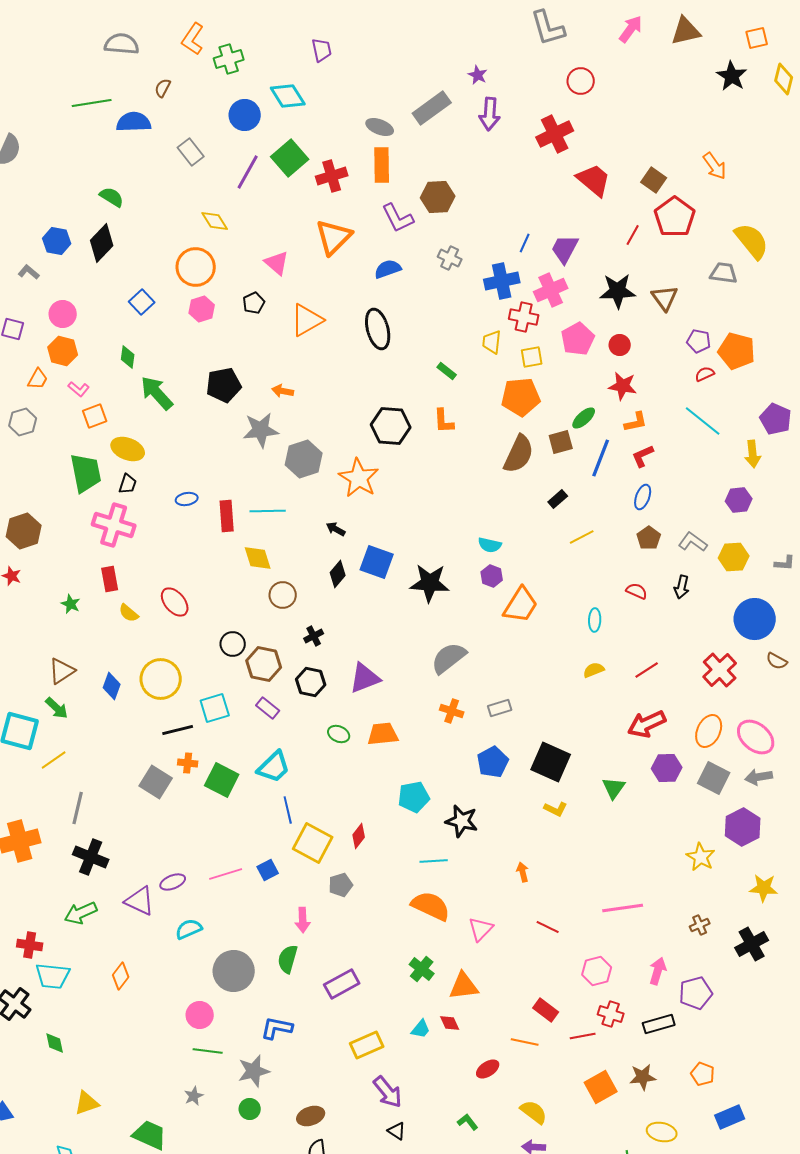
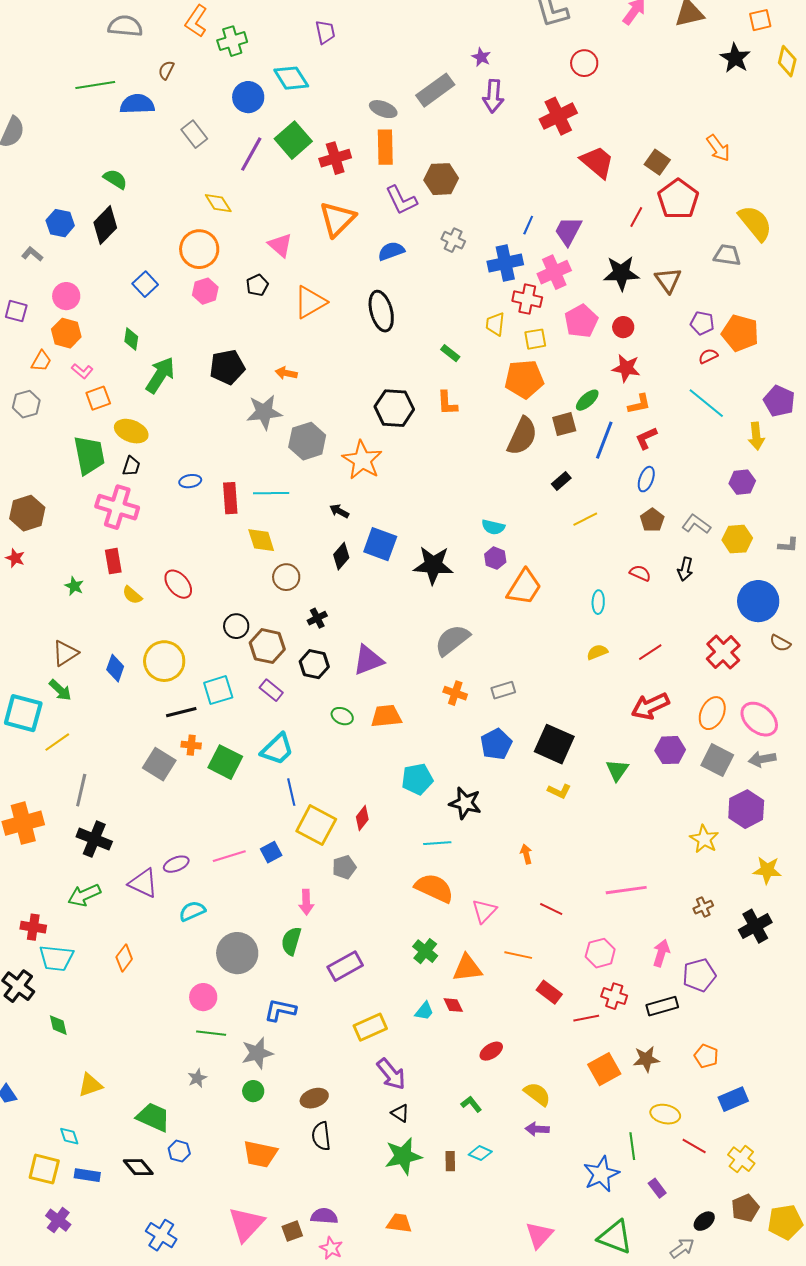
green arrow: (157, 393) -> (160, 375), turned 75
orange line: (525, 1042) -> (518, 955), moved

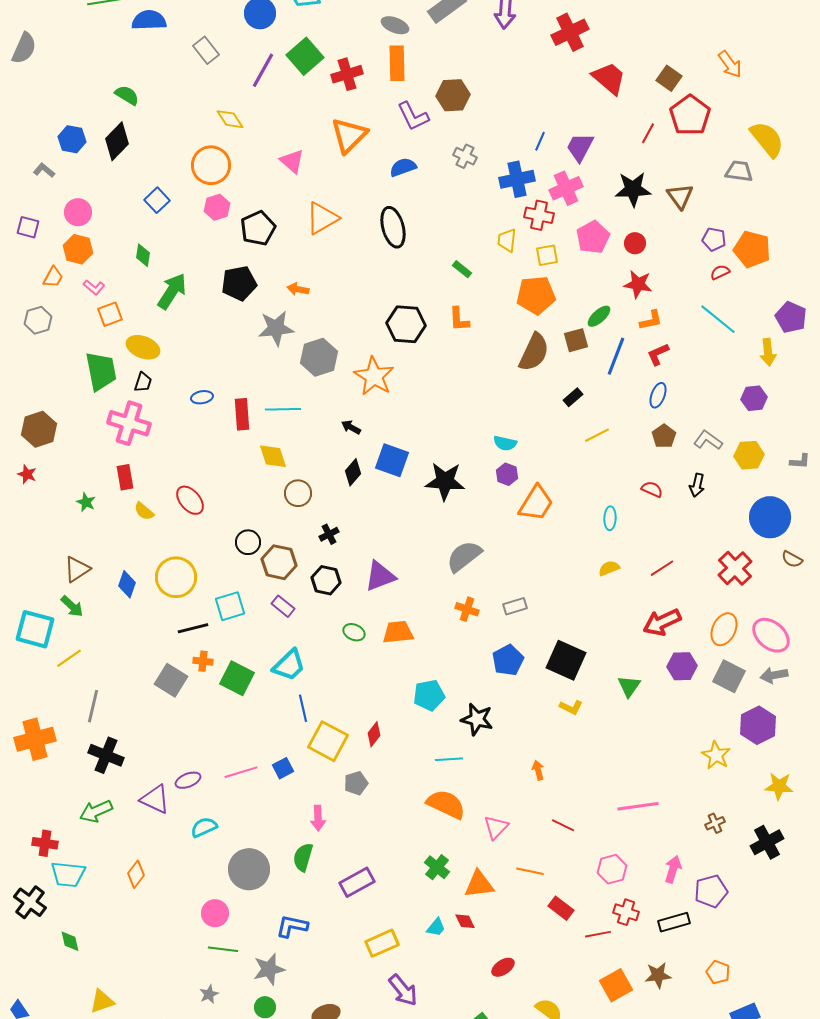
black pentagon: (257, 285) -> (258, 228), moved, size x1.6

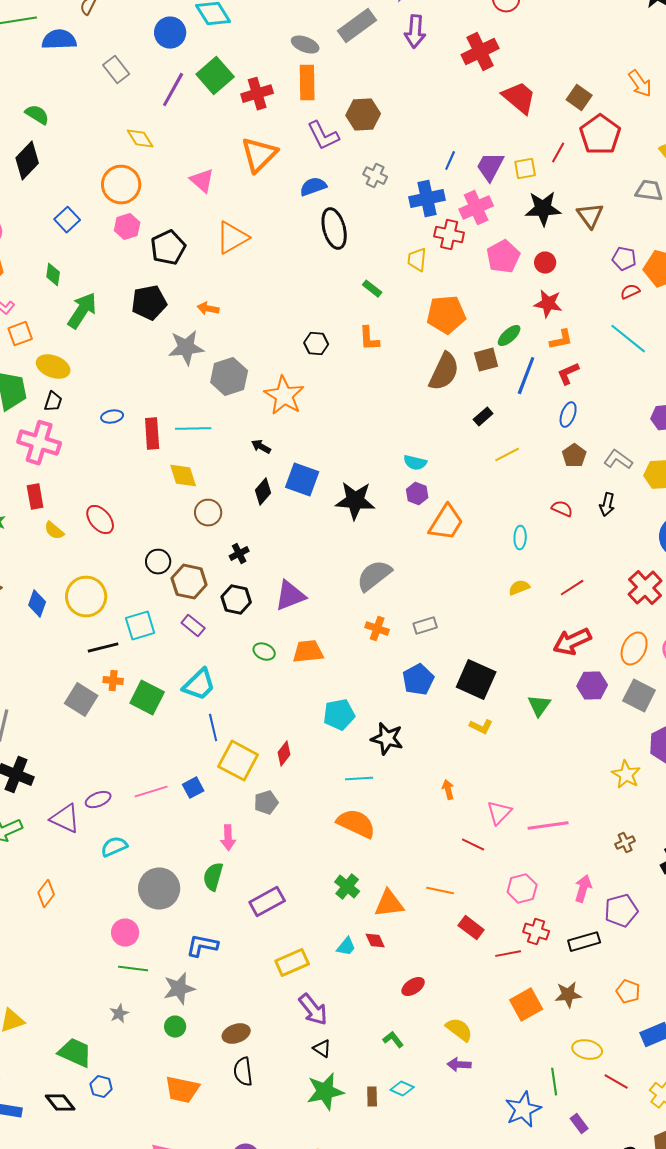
black ellipse: (393, 227) -> (334, 229), moved
yellow square: (547, 255) -> (525, 169), moved
black hexagon: (406, 324) -> (316, 344), size x0.6
pink triangle: (496, 827) -> (499, 813), moved

